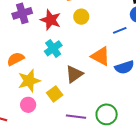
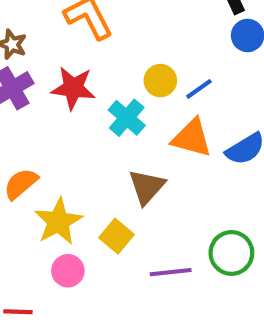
yellow circle: (81, 17) -> (160, 81), moved
blue line: (120, 30) -> (199, 89), moved
cyan cross: (53, 48) -> (127, 118), moved

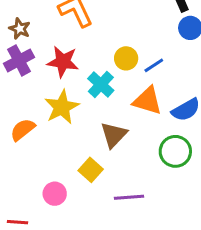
yellow star: (58, 222) -> (62, 107), moved
green circle: (231, 253) -> (175, 151), moved

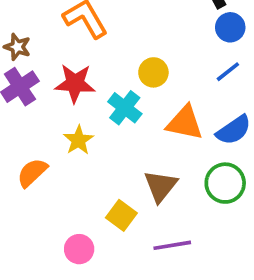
blue line: (154, 65) -> (228, 72), moved
yellow star: (62, 107) -> (78, 140), size x0.7
brown triangle: (114, 135) -> (161, 186), moved

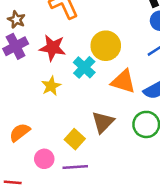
yellow circle: (153, 72) -> (106, 46), size x1.5
orange semicircle: (32, 173) -> (20, 132), moved
purple line: (172, 245) -> (75, 167), moved

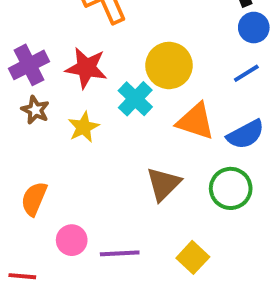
brown star: (16, 20) -> (35, 110), moved
orange semicircle: (20, 132) -> (34, 199), turned -30
yellow square: (75, 139) -> (193, 257), moved

